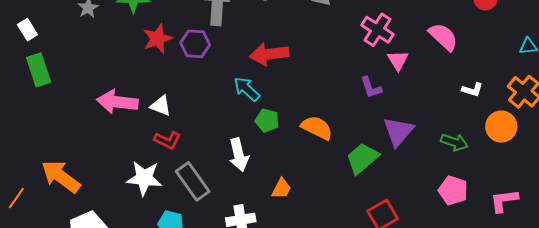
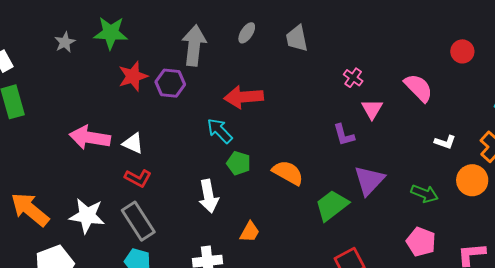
pink cross: (378, 30) -> (353, 78), size x0.6
white star: (144, 178) -> (87, 216), moved
gray rectangle: (193, 181) -> (138, 221), moved

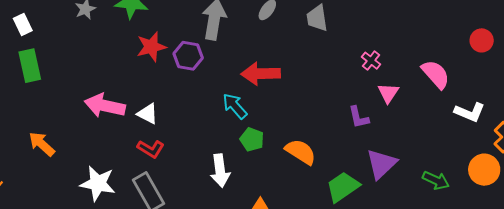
white L-shape: (445, 142) -> (470, 112), moved, size x1.4
orange arrow: (30, 209) -> (42, 144), moved, size x0.7

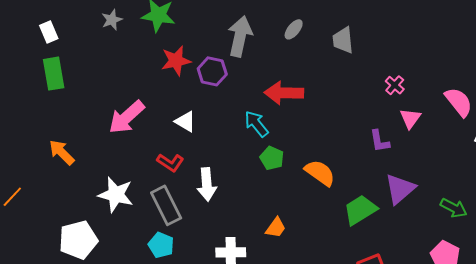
pink arrow: (105, 106) -> (127, 117), turned -57
white triangle: (148, 114) -> (185, 122), moved
white arrow: (220, 171) -> (207, 184), moved

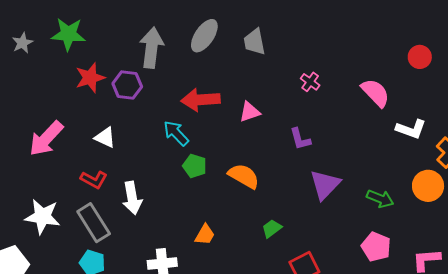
gray ellipse: (294, 29) -> (204, 36), size x1.6
pink triangle: (410, 118) -> (250, 112), moved, turned 40
green trapezoid: (360, 210) -> (272, 229), moved, size x0.6

